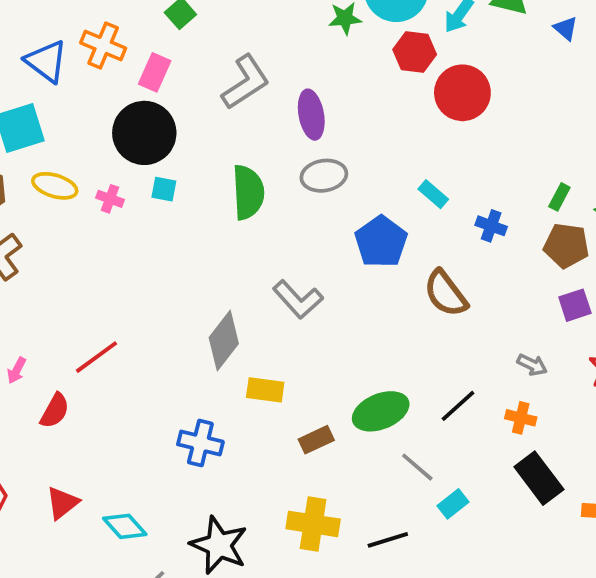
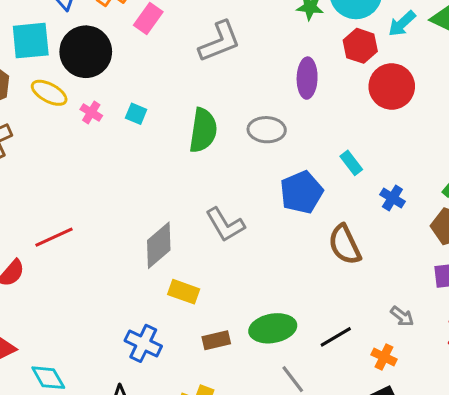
purple ellipse: (311, 115) -> (307, 78), moved
black circle: (144, 133) -> (86, 52), moved
blue cross: (200, 443) -> (143, 343), moved

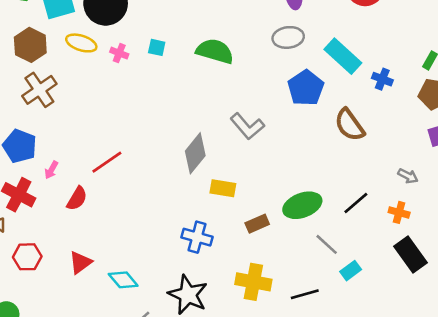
green semicircle: (203, 130) -> (215, 51), turned -72
gray ellipse: (267, 130) -> (288, 37), moved
cyan rectangle: (351, 163) -> (343, 56), size x1.8

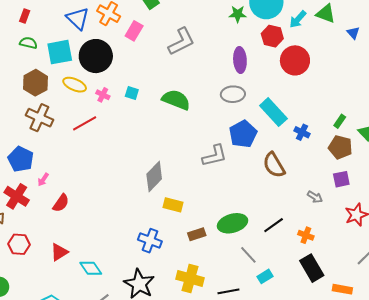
brown cross: (39, 90) -> (39, 118), turned -36
gray L-shape: (247, 126) -> (215, 156), moved, turned -68
red line: (107, 162) -> (85, 123), moved
gray arrow: (408, 176) -> (315, 197), moved

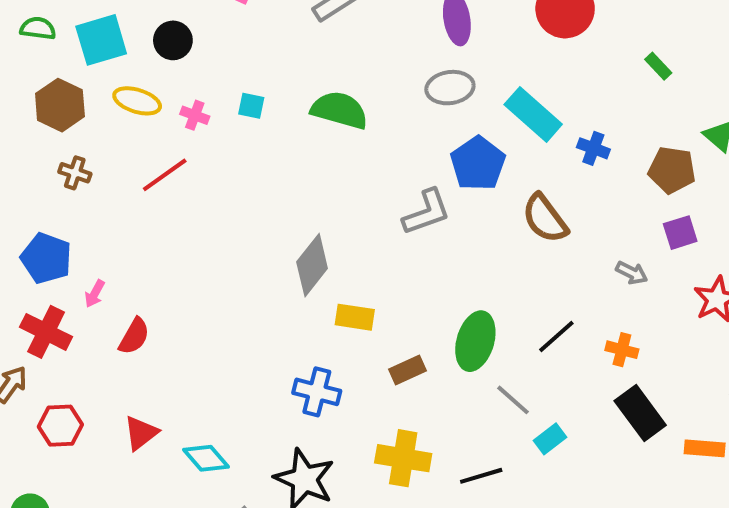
black circle: (96, 56) -> (173, 40), size x0.6
brown cross: (39, 118) -> (75, 173), size x0.6
green rectangle: (340, 121) -> (658, 66), moved, turned -72
green ellipse: (233, 223) -> (475, 341), turned -52

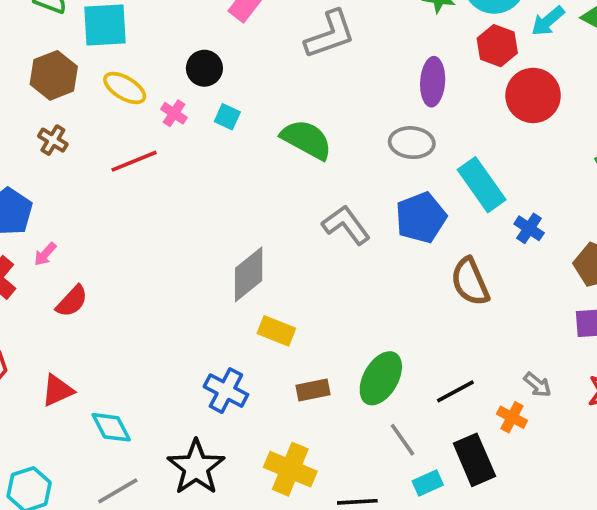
black circle: (173, 40) -> (204, 68), moved
gray L-shape: (427, 212) -> (346, 225), moved, turned -120
gray arrow: (632, 273) -> (537, 385), moved
black rectangle: (640, 413) -> (474, 460), moved

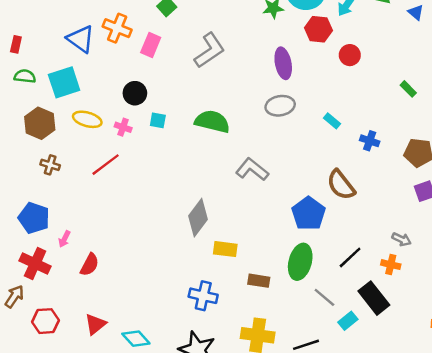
red circle: (533, 95) -> (350, 55), size x0.6
cyan rectangle: (482, 185) -> (332, 121), size x0.5
blue pentagon: (421, 218) -> (308, 214), moved
brown rectangle: (313, 390) -> (259, 281), turned 35

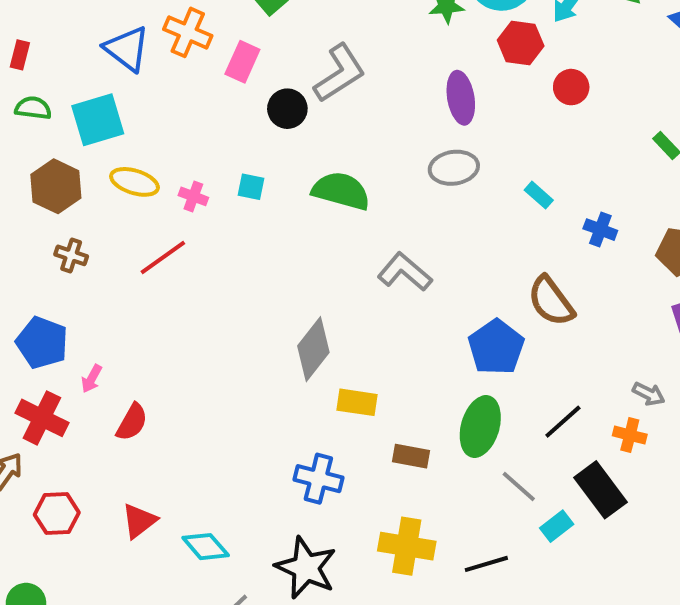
black circle: (135, 93) -> (287, 109), moved

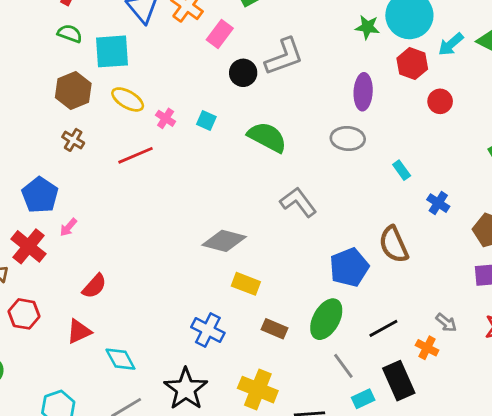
gray diamond: (313, 349) -> (224, 241), turned 54
red semicircle: (132, 422) -> (94, 286), moved

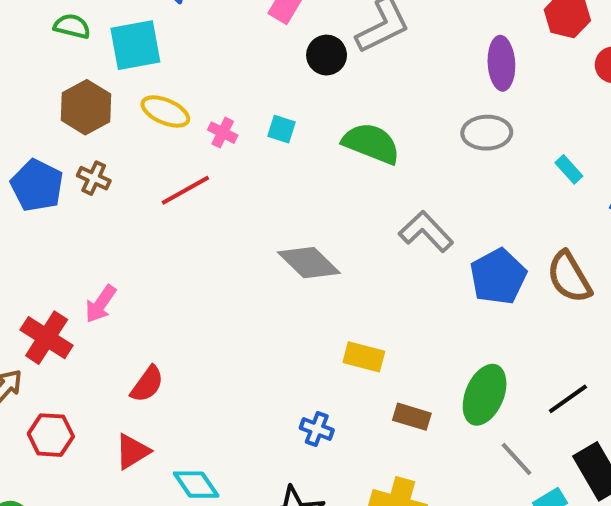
blue pentagon: (40, 195) -> (37, 186), moved
pink arrow: (68, 227) -> (101, 304), size x1.4
gray diamond: (224, 241) -> (309, 263), moved, turned 36
blue pentagon: (349, 267) -> (498, 277), moved
blue cross: (208, 330) -> (317, 429), size x0.7

